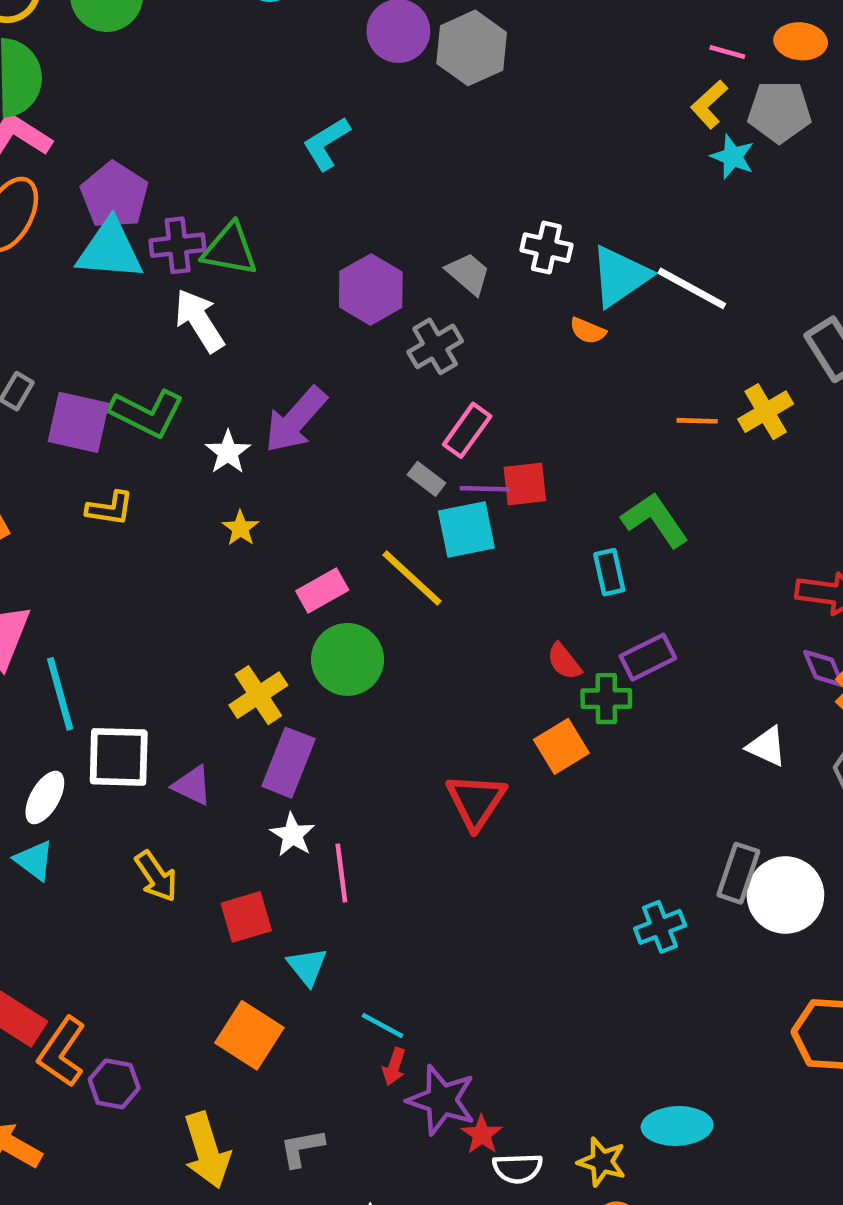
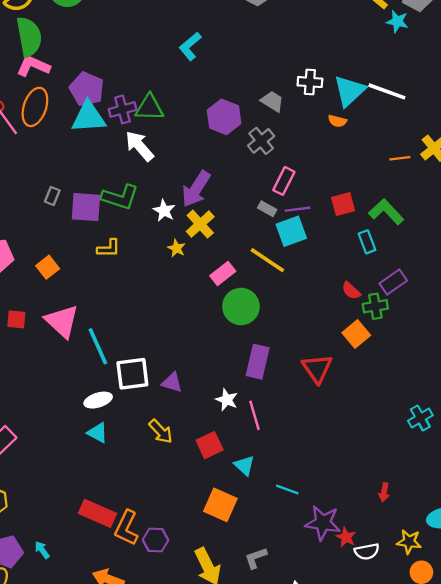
red square: (525, 484) -> (343, 204), moved
yellow cross: (258, 695) -> (200, 224), moved
purple rectangle: (289, 763) -> (258, 362), moved
white ellipse: (45, 797) -> (98, 400), turned 52
red arrow: (394, 1067) -> (384, 492), moved

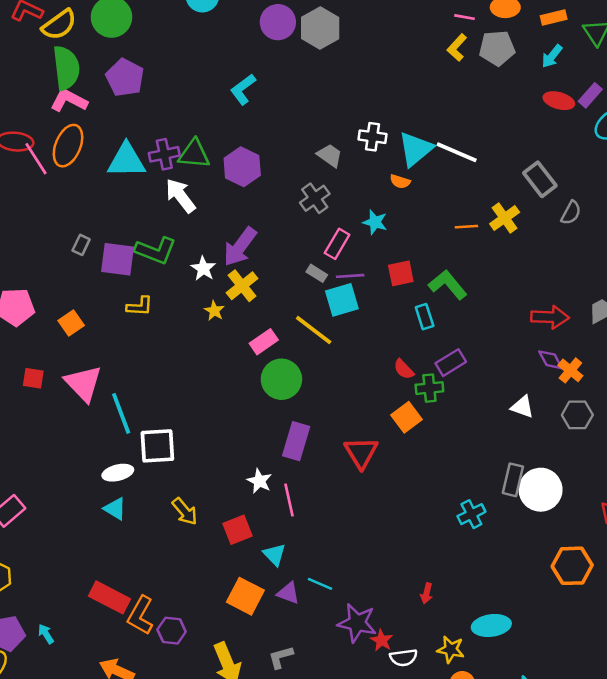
cyan star: (397, 21) -> (375, 222), moved
purple pentagon: (87, 89) -> (125, 78), moved
purple hexagon: (224, 117) -> (242, 167), moved
purple triangle: (172, 383) -> (288, 593), moved

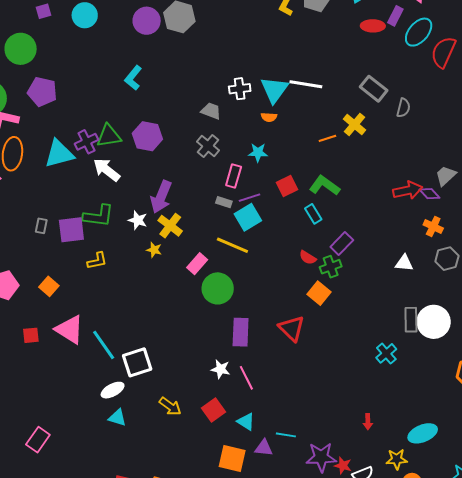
purple diamond: (551, 360) -> (430, 194), moved

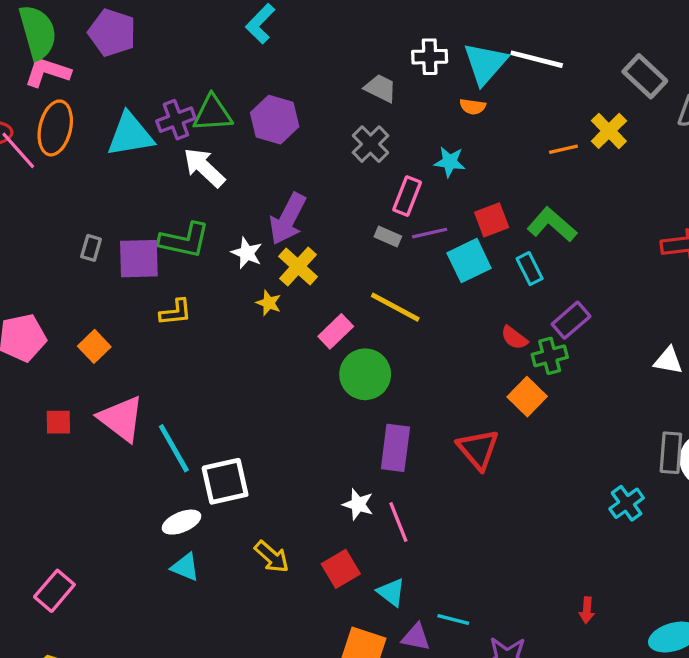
cyan square: (248, 217) -> (469, 261), moved

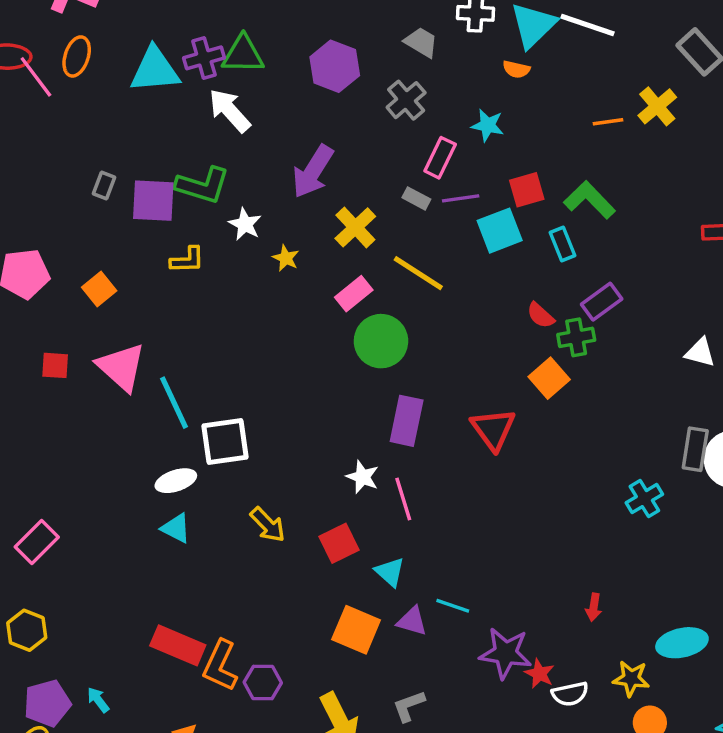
purple hexagon: (275, 120) -> (335, 66), moved
orange ellipse: (55, 128) -> (77, 56), size x0.7
white star: (247, 253) -> (245, 224), moved
yellow cross: (298, 267) -> (355, 227), moved

